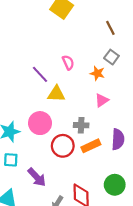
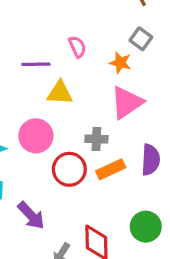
purple line: (40, 74) -> (36, 64), turned -48
pink triangle: (102, 100) -> (127, 102), size x1.6

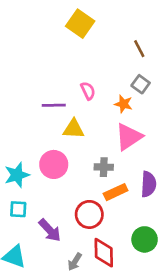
red circle: (69, 169) -> (89, 214), moved

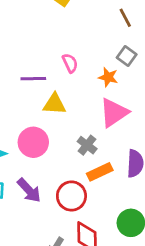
gray cross: (104, 167) -> (87, 145), turned 36
purple arrow: (50, 230) -> (29, 190), moved

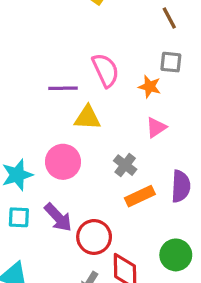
gray square: (127, 56) -> (171, 62), turned -30
pink semicircle: (70, 63) -> (106, 70), size x1.5
pink triangle: (114, 113) -> (156, 127), size x0.6
red circle: (71, 196) -> (94, 237), moved

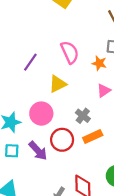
purple line: (63, 88) -> (30, 62), moved, turned -54
yellow triangle: (88, 118) -> (58, 84), turned -30
red circle: (94, 237) -> (62, 140), moved

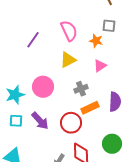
yellow triangle: (58, 84) -> (68, 60), moved
gray cross: (83, 116) -> (81, 89), turned 32
red circle: (62, 140) -> (71, 123), moved

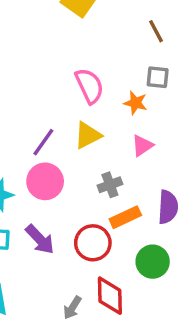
purple line: (33, 40) -> (43, 142), moved
green circle: (112, 144) -> (153, 262), moved

